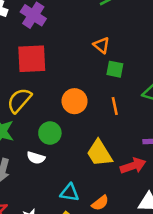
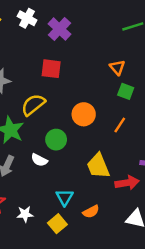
red square: (32, 59) -> (51, 69), size x0.7
orange line: (115, 106) -> (120, 125), turned 35
cyan triangle: (69, 193) -> (65, 197), turned 42

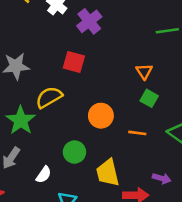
orange line: (120, 125) -> (137, 133), turned 56
green circle: (56, 140) -> (74, 152), moved
white semicircle: (39, 160) -> (44, 175), moved, turned -91

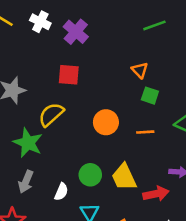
green circle: (74, 152) -> (90, 175), moved

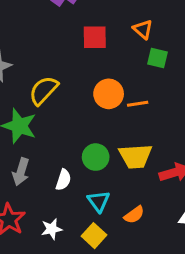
red square: (69, 75) -> (95, 37), moved
orange line: (145, 132) -> (138, 104), moved
yellow trapezoid: (124, 177) -> (135, 156), turned -64

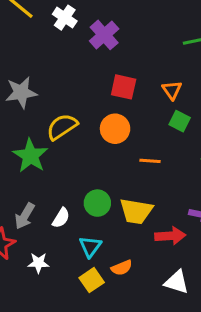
orange circle: (109, 94) -> (115, 129), moved
gray arrow: (21, 172) -> (25, 216), moved
yellow square: (94, 236) -> (92, 280), moved

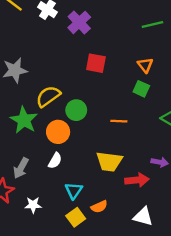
orange triangle: (172, 90) -> (145, 65), moved
orange circle: (115, 129) -> (58, 132), moved
green circle: (97, 203) -> (76, 110), moved
white semicircle: (61, 218) -> (55, 161), moved

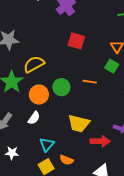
green circle: (76, 110) -> (61, 87), moved
orange line: (119, 121) -> (90, 82), moved
orange semicircle: (99, 207) -> (67, 160), turned 40

